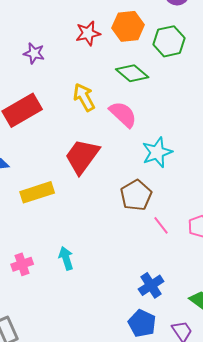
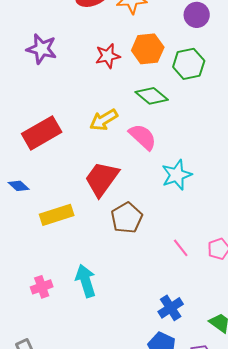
purple star: (34, 53) -> (42, 49), moved, size x1.4
yellow arrow: (84, 97) -> (104, 120), turned -92
brown pentagon: (136, 195) -> (127, 218), moved
cyan arrow: (66, 258) -> (86, 281), size x1.4

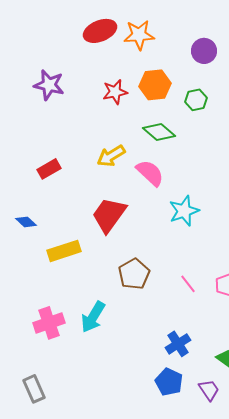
green hexagon: (189, 64) -> (196, 100), size x0.7
red rectangle: (42, 133) -> (49, 169), size x0.6
brown pentagon: (127, 218) -> (134, 274), moved
cyan arrow: (86, 281) -> (93, 317), turned -132
pink cross: (42, 287) -> (49, 323), size x1.4

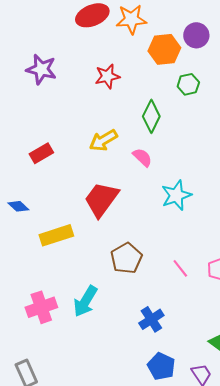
orange hexagon: (155, 85) -> (164, 49), moved
green diamond: (159, 132) -> (151, 116), turned 76
pink semicircle: (150, 173) -> (142, 157), size x0.7
blue cross: (178, 344) -> (151, 319), moved

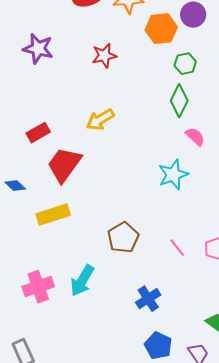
green diamond: (151, 116) -> (179, 101), moved
pink semicircle: (142, 157) -> (195, 137), moved
red trapezoid: (101, 199) -> (64, 165), moved

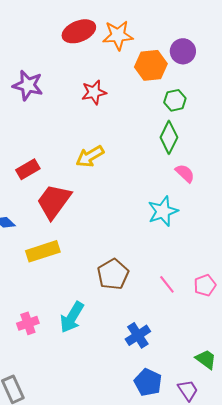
pink cross: (38, 287) -> (28, 323), size x0.7

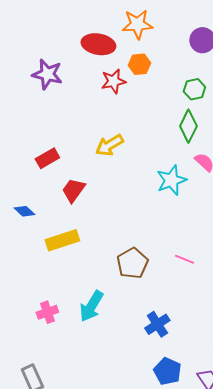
red ellipse: (79, 31) -> (98, 44), moved, turned 32
orange hexagon: (151, 65) -> (139, 64), moved, size x0.7
red trapezoid: (54, 201) -> (73, 190), size x0.7
cyan star: (163, 211) -> (171, 180), moved
pink line: (167, 284) -> (184, 259), moved, turned -30

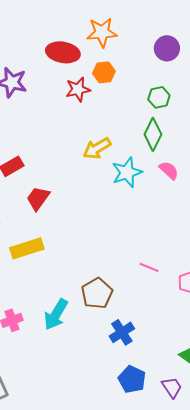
yellow arrow: (109, 145) -> (97, 148), moved
cyan star: (171, 180) -> (127, 172), moved
brown pentagon: (132, 263) -> (97, 293), moved

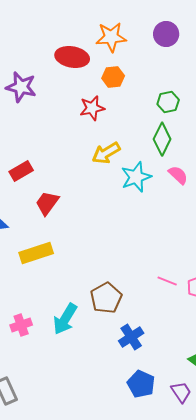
purple circle: (167, 48) -> (166, 34), moved
red star: (78, 89) -> (92, 108), moved
pink line: (149, 267) -> (167, 281), moved

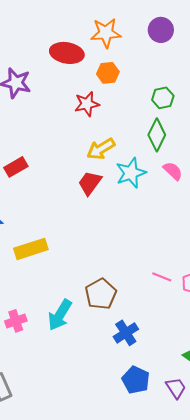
red trapezoid: (47, 203) -> (90, 183), moved

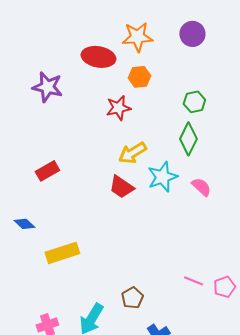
pink semicircle: (173, 171) -> (201, 187), moved
red trapezoid: (90, 183) -> (121, 187), turned -92
brown pentagon: (101, 294) -> (132, 298), size x0.7

